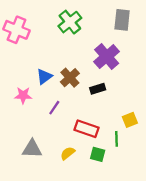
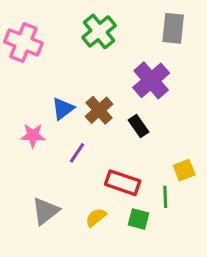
black rectangle: (98, 89) -> (138, 126), turned 72
gray triangle: (32, 149) -> (45, 211), turned -40

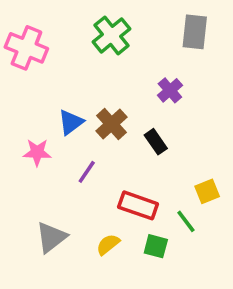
purple cross: (151, 80) -> (170, 90), size x0.6
green line: (165, 197) -> (186, 221), turned -35

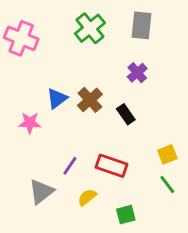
gray rectangle: (195, 32) -> (142, 25), moved
purple line: (87, 172) -> (70, 166), moved
green line: (186, 221) -> (167, 184), moved
green square: (156, 246) -> (126, 215), moved, turned -30

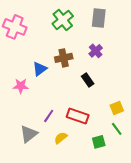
brown cross: (90, 100) -> (64, 58), moved, turned 30
green square: (126, 215) -> (99, 142), moved

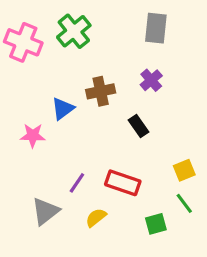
green cross: (63, 20) -> (74, 31), moved

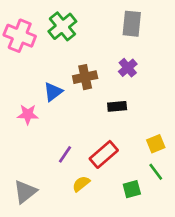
black rectangle: (139, 126) -> (117, 106), turned -60
red rectangle: (123, 183) -> (104, 154), turned -60
gray triangle: (45, 211) -> (25, 192), moved

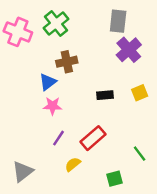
purple cross: (128, 68) -> (129, 50), moved, size x1.5
brown cross: (85, 77) -> (67, 62), moved
pink star: (28, 114) -> (52, 106), moved
yellow square: (156, 144) -> (140, 93), moved
green square: (132, 189) -> (114, 179), moved

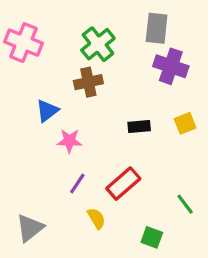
green cross: (56, 24) -> (98, 44), moved
purple cross: (129, 50) -> (171, 66), turned -30
blue triangle: (48, 82) -> (47, 111), moved
yellow semicircle: (73, 164) -> (96, 218), turned 98
green square: (114, 179) -> (152, 237), turned 35

